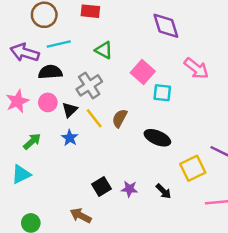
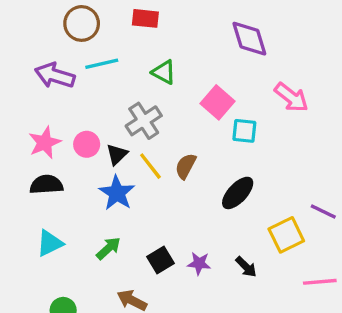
black semicircle: (50, 72) -> (46, 185), moved
blue star: (70, 138) -> (117, 193), size x1.5
black ellipse: (157, 138) -> (238, 193), turned -70
green arrow: (32, 141) -> (108, 248), moved

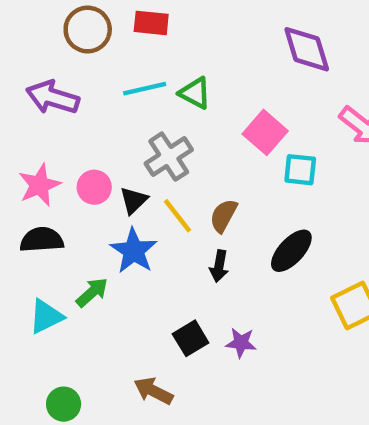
red rectangle: (145, 18) -> (151, 23), moved
cyan line: (102, 64) -> (145, 89), moved
green arrow: (108, 248) -> (92, 292), moved
black arrow: (246, 267) -> (219, 266), moved, turned 55

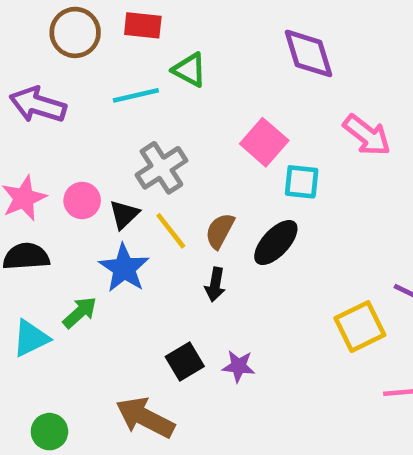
green triangle: (195, 93) -> (189, 70), moved
black ellipse: (291, 251) -> (276, 243), moved
brown arrow: (153, 391) -> (145, 418), size x1.4

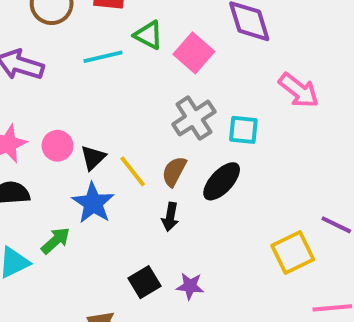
pink square: (264, 142) -> (194, 53), moved
gray cross: (161, 168) -> (194, 118), moved

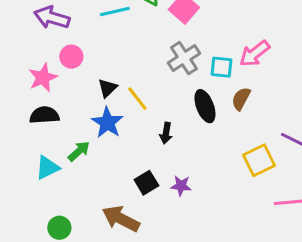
pink arrow: (299, 90) -> (255, 54), moved, turned 104
pink circle: (58, 146) -> (71, 57), moved
brown semicircle: (174, 171) -> (241, 99), moved
black ellipse: (222, 181) -> (205, 106), turned -64

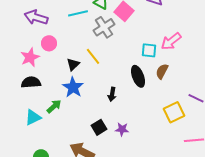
gray cross: (184, 58) -> (104, 27), moved
yellow line: (137, 99) -> (93, 56), moved

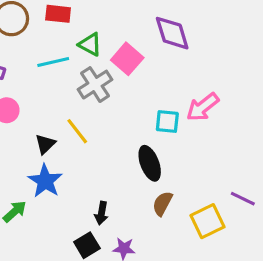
brown semicircle: (162, 71) -> (162, 203), moved
black arrow: (112, 94) -> (101, 213), moved

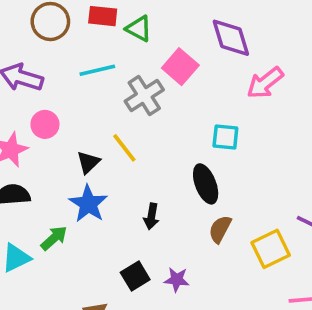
green triangle: (90, 44) -> (139, 29), moved
pink arrow: (203, 107) -> (265, 83), moved
black arrow: (101, 213) -> (151, 216), moved

